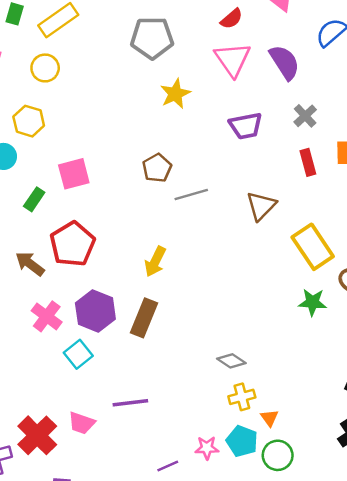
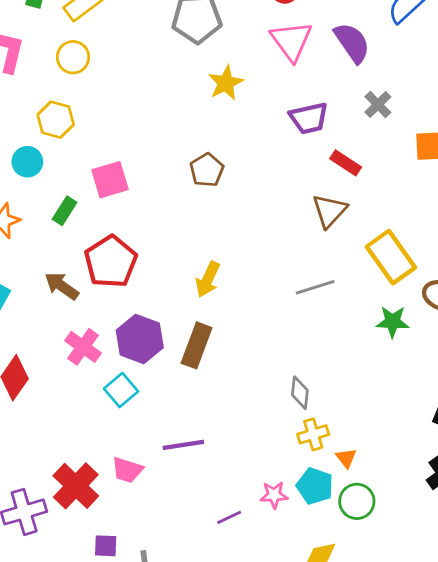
red rectangle: (308, 162) -> (346, 163), moved, turned -40
gray line: (191, 194) -> (315, 287), moved
gray diamond: (231, 361) -> (300, 393), turned 64

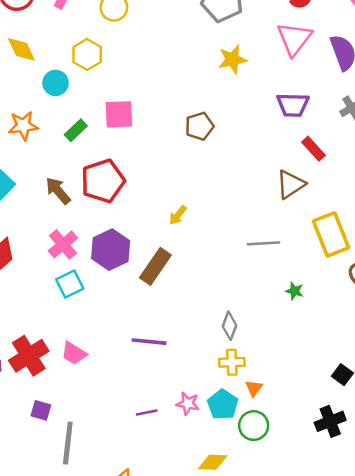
yellow arrow: (208, 279) -> (178, 215), size x0.7
green star: (393, 322) -> (295, 291), moved, size x0.7
cyan square: (121, 390) -> (70, 284), moved
purple line: (183, 445) -> (149, 342), moved

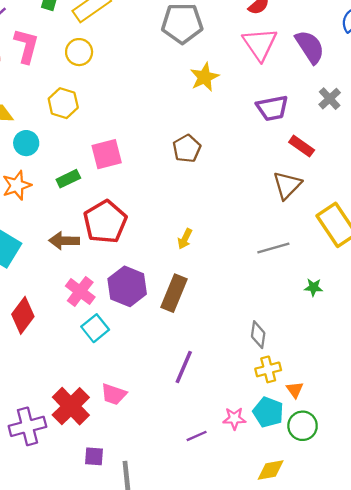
cyan circle: (56, 83) -> (26, 143), moved
green rectangle: (76, 130) -> (68, 179), turned 30
brown arrow: (58, 191) -> (64, 241), turned -36
purple line: (149, 342) -> (184, 367), turned -60

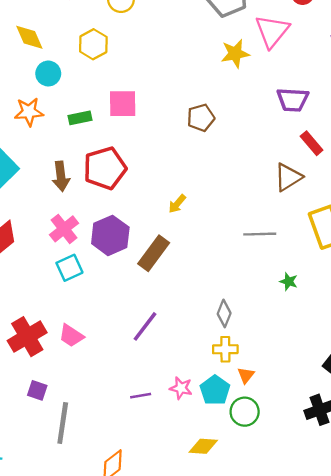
pink triangle: (260, 44) -> (272, 31), moved
brown arrow: (64, 241) -> (61, 176), turned -112

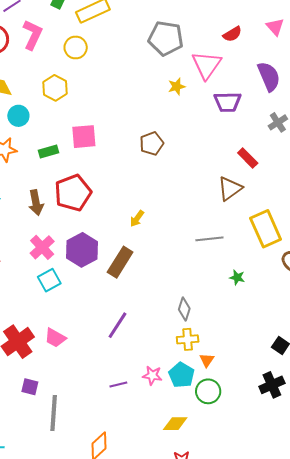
yellow star: (235, 54) -> (177, 86), size x0.7
purple trapezoid: (293, 100) -> (227, 102), moved

